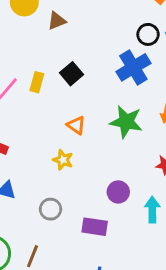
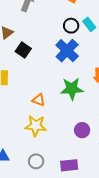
black square: (71, 74) -> (23, 50), moved
yellow star: (63, 160) -> (36, 126), size x1.5
purple circle: (118, 192) -> (82, 130), moved

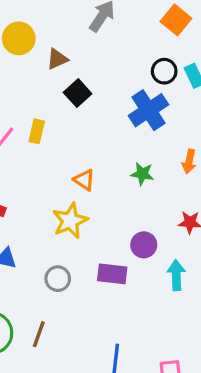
green star: (72, 89) -> (142, 174), size x0.6
yellow star: (36, 126) -> (70, 221), turned 30
purple rectangle: (69, 165) -> (112, 274), moved

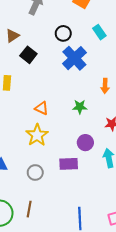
black circle: (164, 71) -> (63, 33), moved
green star: (142, 174) -> (80, 107), moved

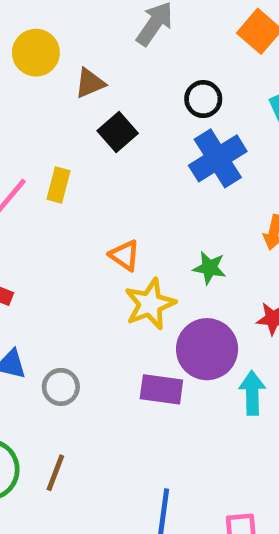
yellow star: (37, 135) -> (150, 304), moved
purple circle: (85, 143) -> (207, 349), size x1.6
gray circle: (35, 173) -> (61, 387), moved

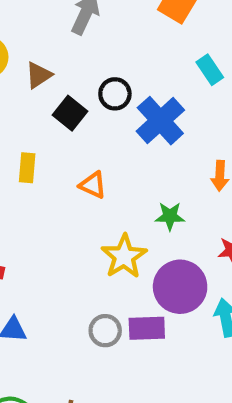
black circle: (203, 99) -> (115, 94), moved
orange triangle: (125, 255) -> (93, 185), moved
gray circle: (61, 387) -> (105, 331), moved

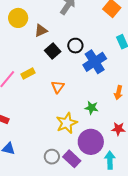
yellow rectangle: (27, 168) -> (28, 73), turned 48
orange triangle: (93, 185) -> (58, 87), turned 32
purple rectangle: (147, 328) -> (72, 159), turned 36

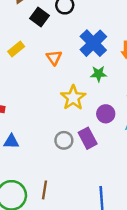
blue cross: (95, 62) -> (93, 43), moved
purple circle: (91, 142) -> (106, 114), size x0.6
purple rectangle: (72, 159) -> (88, 138), turned 30

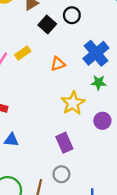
orange triangle: (54, 58) -> (58, 64), turned 42
purple rectangle: (88, 138) -> (64, 143), moved
gray circle: (64, 140) -> (61, 174), moved

